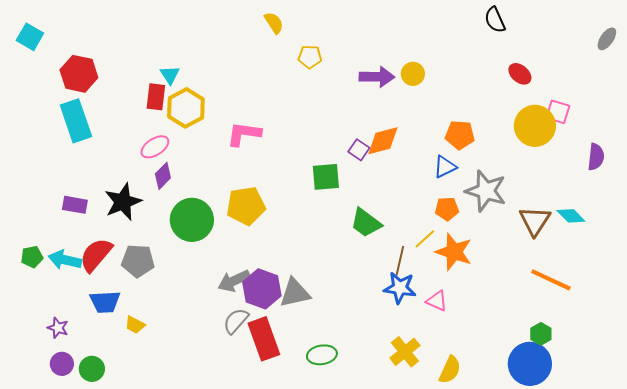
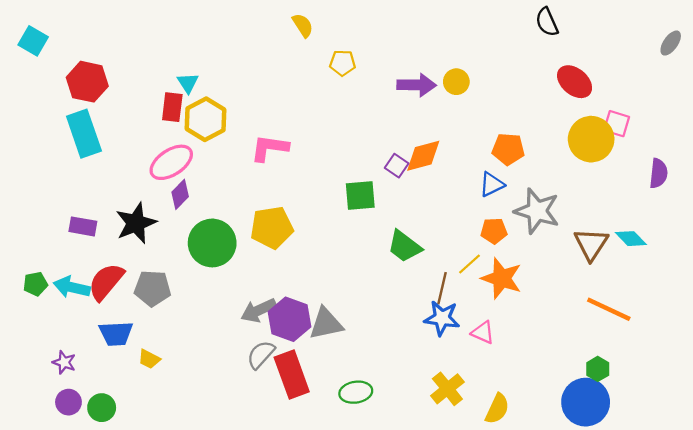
red ellipse: (520, 74) -> (575, 82), size x1.4
pink ellipse: (155, 147) -> (171, 162), size x1.4

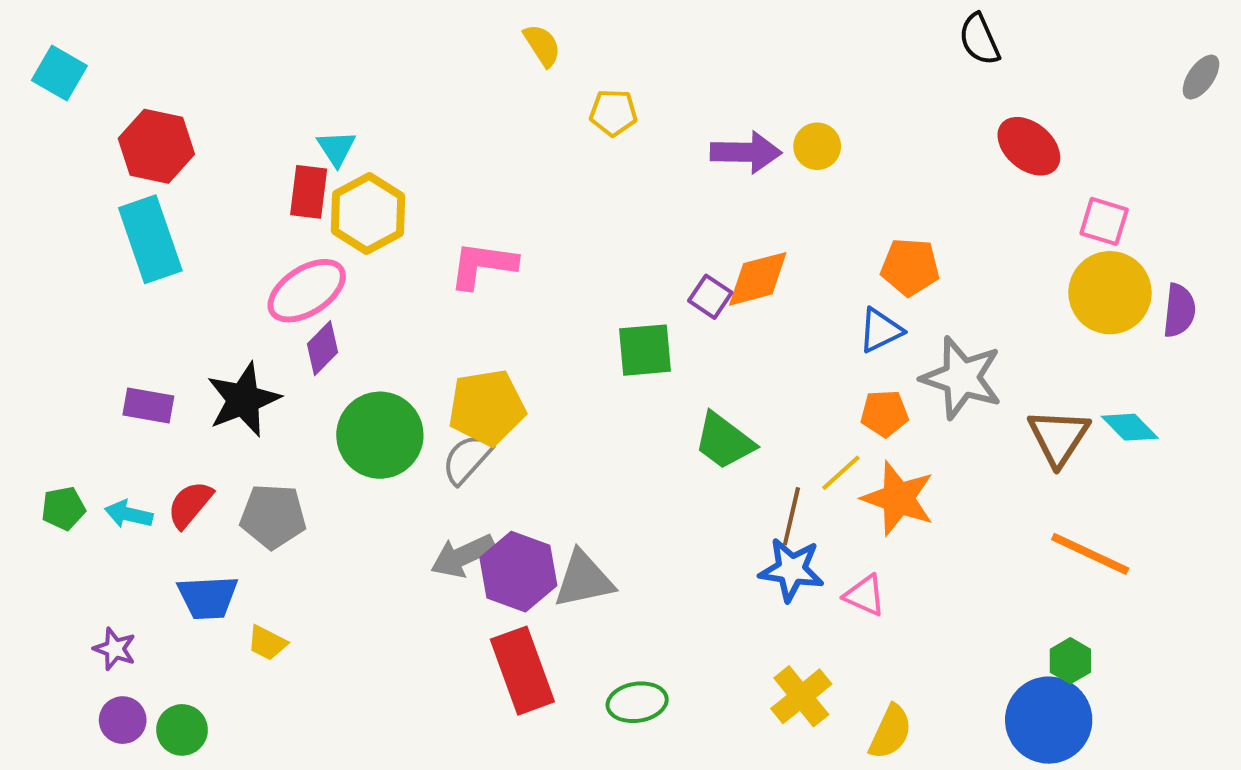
yellow circle: (591, 139) -> (1110, 293), moved
red semicircle: (106, 282) -> (190, 504), size x0.7
cyan arrow: (72, 287) -> (129, 514), size x0.7
gray semicircle: (261, 355) -> (467, 459), moved

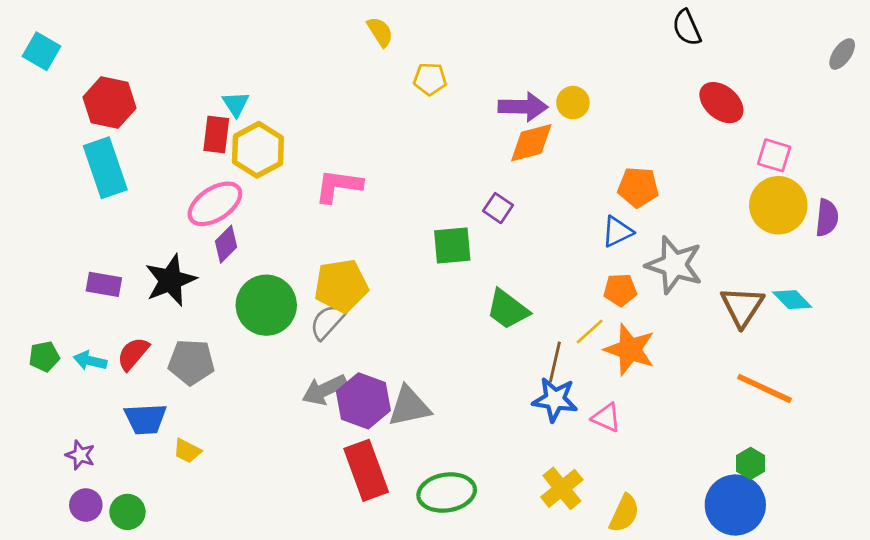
orange diamond: (758, 279) -> (531, 143), moved
green ellipse: (637, 702) -> (447, 493), size x1.4

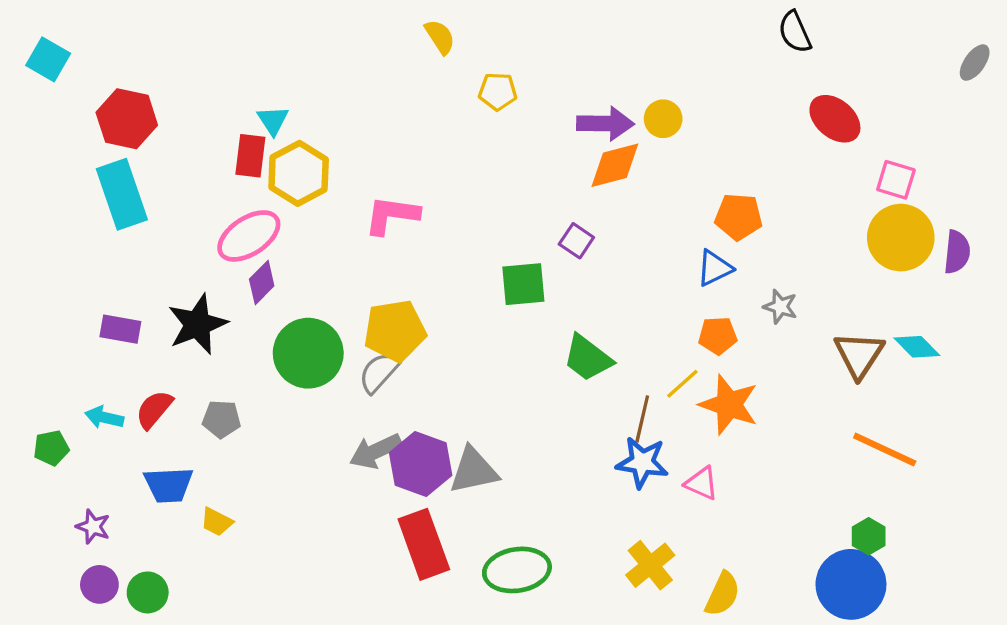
gray star: (674, 265) -> (780, 307), size x0.5
green pentagon: (44, 357) -> (51, 448), moved
gray pentagon: (191, 362) -> (222, 419), size x0.7

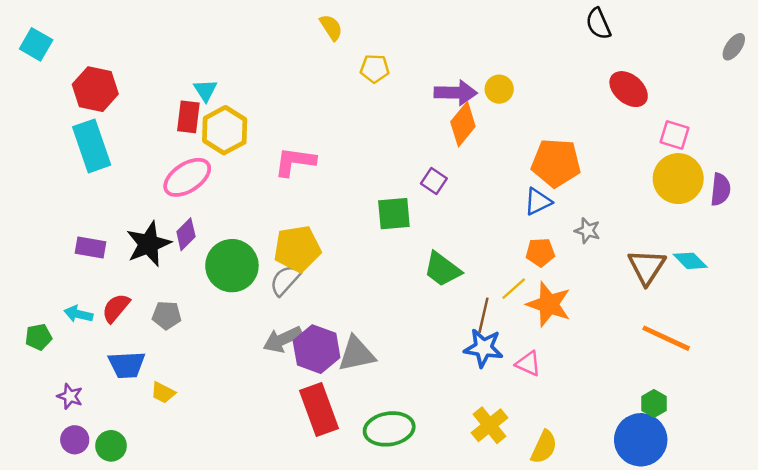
orange diamond: (615, 165) -> (463, 124), turned -36
orange pentagon: (739, 217) -> (556, 163), size x1.4
purple diamond: (262, 283) -> (186, 234), moved

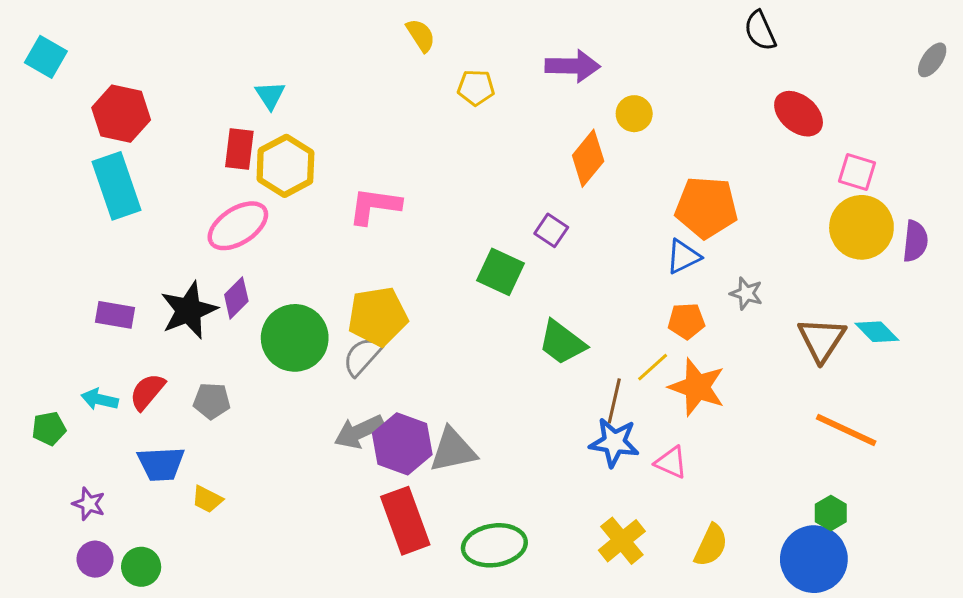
cyan triangle: (205, 90) -> (270, 95), moved
purple arrow: (456, 93) -> (573, 66), moved
green square: (394, 214) -> (501, 272), turned 30
yellow semicircle: (544, 447) -> (711, 545), moved

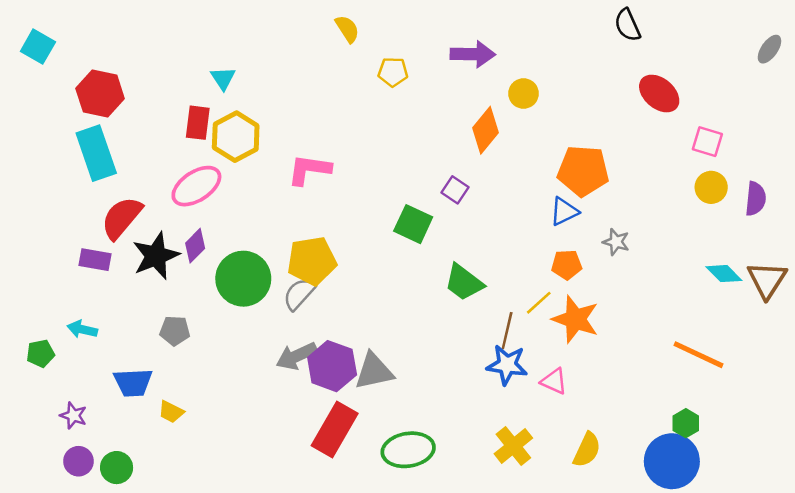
yellow circle: (861, 227) -> (711, 187), size x0.6
brown triangle: (822, 339) -> (767, 280), moved
red semicircle: (147, 392) -> (122, 218), moved, size x1.4
red rectangle: (405, 521) -> (335, 430), turned 50

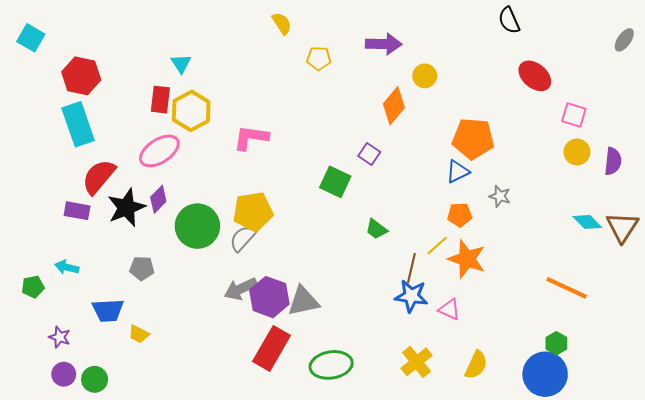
green trapezoid: (464, 282) -> (376, 229), size x0.7

